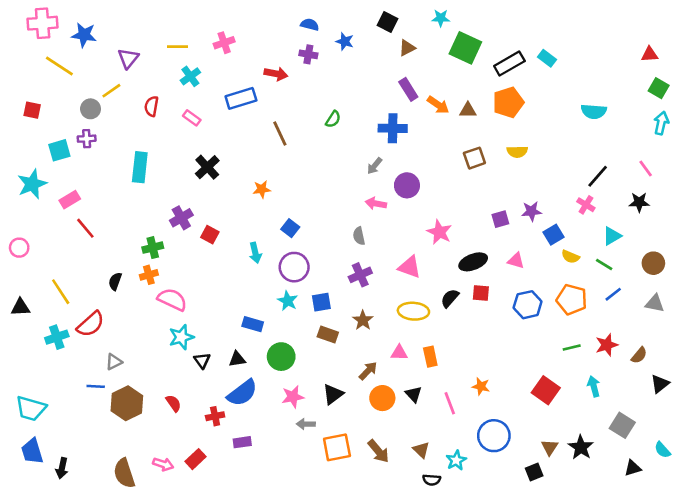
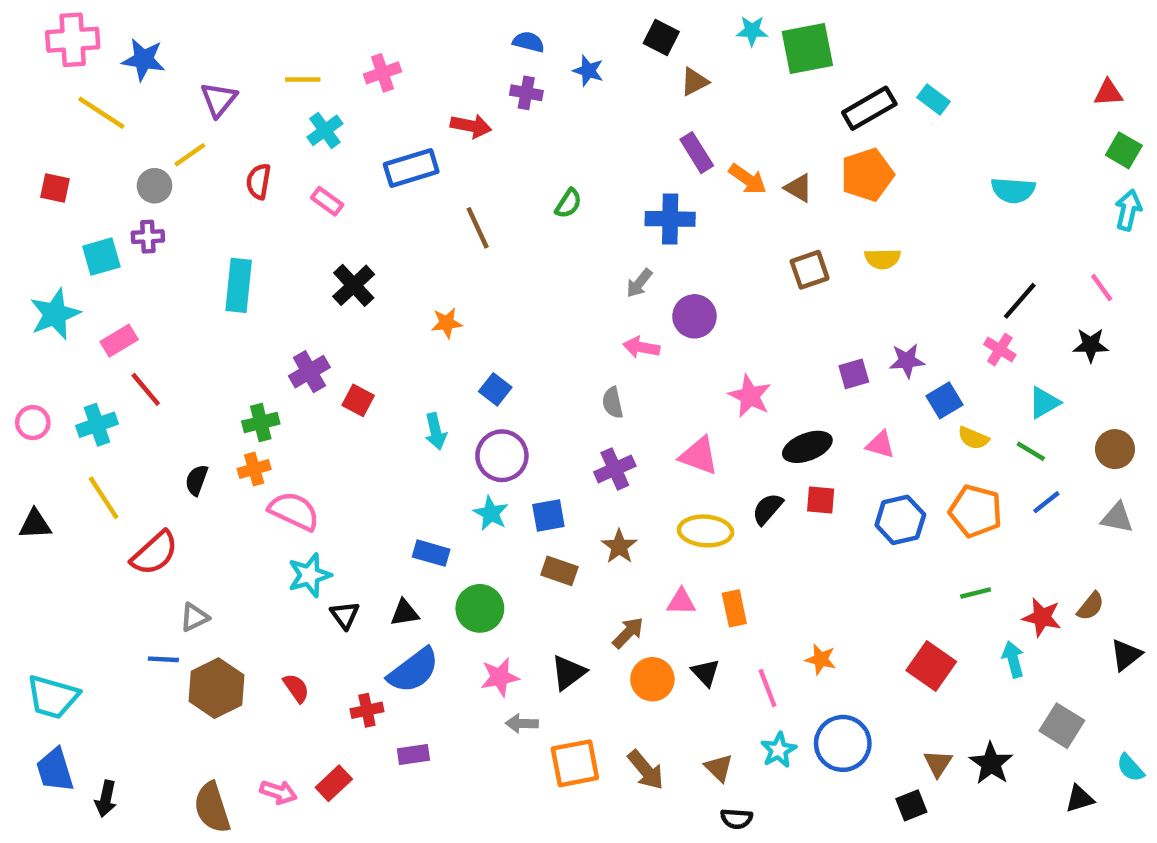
green square: (465, 48) -> (807, 49), moved, turned -36
brown triangle: (468, 110) -> (798, 188), turned 30
cyan cross: (57, 337) -> (97, 425), moved
red star: (607, 345) -> (1042, 617), moved, turned 30
cyan star: (456, 460) -> (779, 750), moved

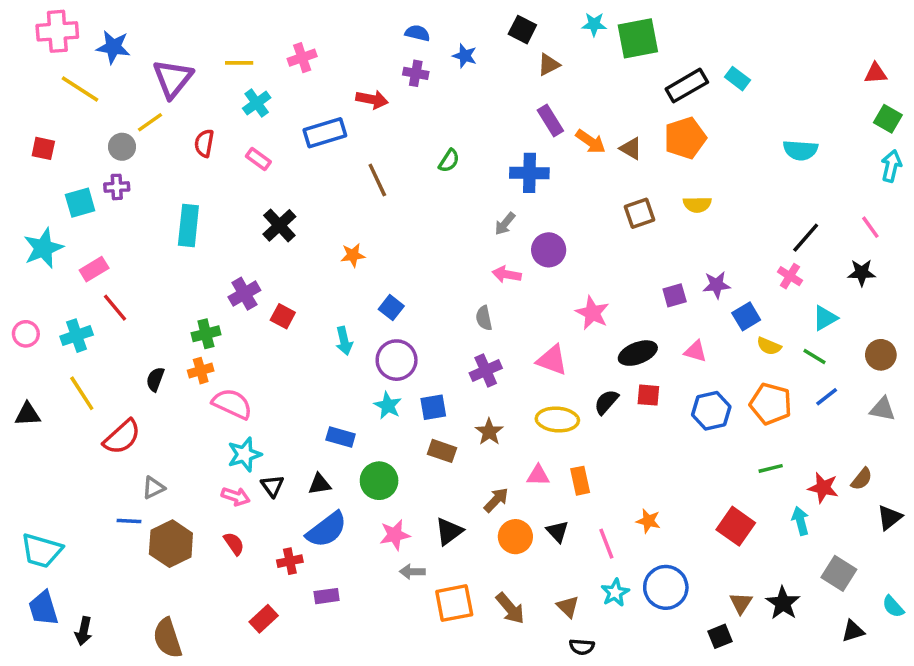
purple triangle: (219, 99) -> (173, 79), size x1.4
pink arrow: (278, 792) -> (236, 496), moved

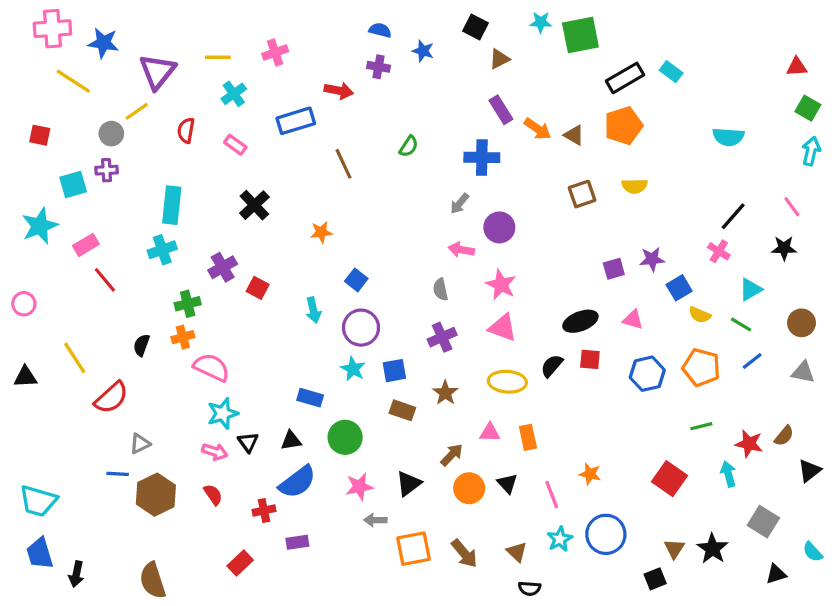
pink star: (592, 313) -> (501, 285), moved
cyan cross: (77, 336) -> (162, 250), moved

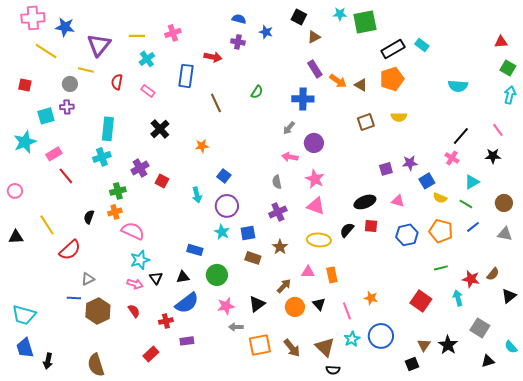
yellow line: (137, 111) -> (86, 70), turned 49
blue rectangle: (296, 121) -> (186, 76), turned -65
brown triangle: (517, 552) -> (325, 347), size x1.5

